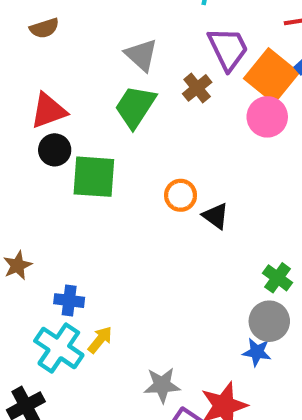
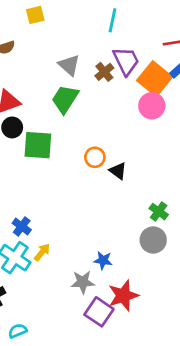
brown cross: (197, 88) -> (104, 72), moved
blue cross: (69, 301) -> (22, 226), turned 30
blue star: (257, 352) -> (103, 260), moved

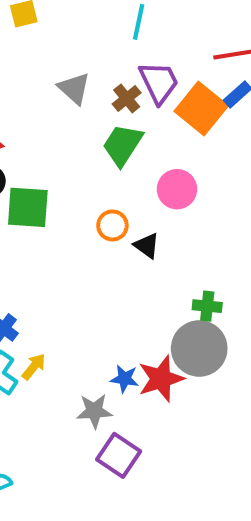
green trapezoid: (65, 99) -> (123, 145), moved
pink circle: (152, 106) -> (177, 189), moved
green cross: (159, 212) -> (207, 306), turned -30
gray circle: (153, 240) -> (199, 348), size x1.4
red star: (123, 296) -> (161, 379), moved

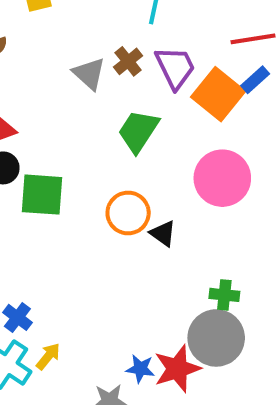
brown cross: (127, 98) -> (128, 61), moved
pink circle: (177, 189) -> (222, 178), moved, size x1.4
orange circle: (112, 225) -> (128, 213), size x1.4

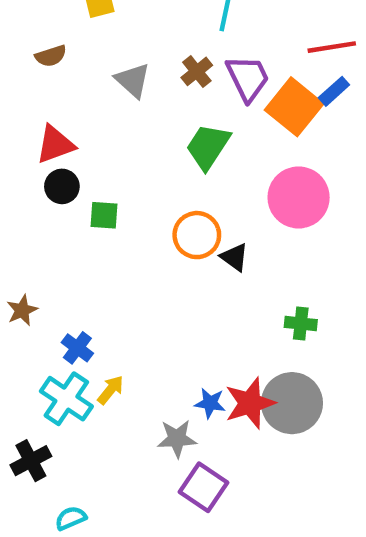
gray triangle: (89, 74) -> (133, 80), moved
green square: (42, 195) -> (104, 215), size x0.6
gray circle: (216, 338) -> (292, 403), moved

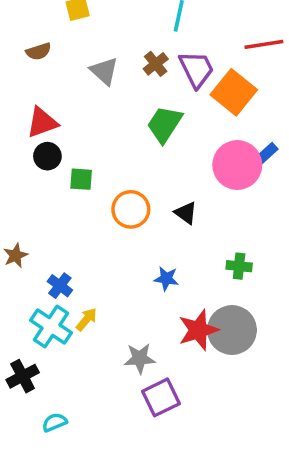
blue rectangle: (334, 91) -> (266, 154), moved
orange circle: (197, 235) -> (131, 209), moved
blue star: (210, 403) -> (166, 279), moved
purple square: (203, 487) -> (161, 397), turned 30

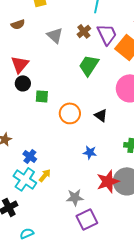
red triangle: (42, 122) -> (20, 64), turned -30

